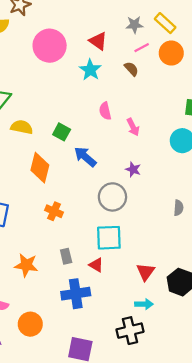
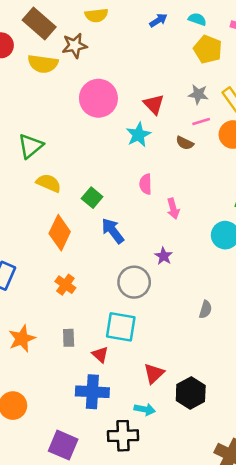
brown semicircle: (131, 69) -> (185, 143), turned 147
orange star: (26, 265) -> (22, 339), turned 30
blue cross: (76, 294) -> (92, 392), moved

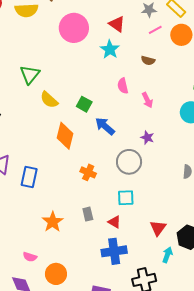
brown semicircle: (185, 143) -> (148, 60), moved
yellow semicircle: (49, 183) -> (49, 100), turned -150
orange cross: (65, 285) -> (88, 172), moved
cyan square: (121, 327) -> (126, 198), size x0.7
cyan arrow: (145, 409) -> (167, 255), moved, turned -70

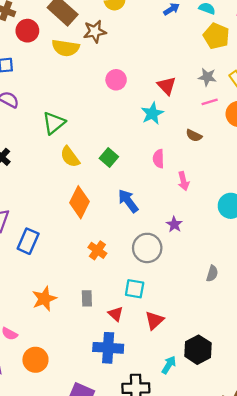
pink circle: (74, 28) -> (116, 80), size x0.6
green square: (84, 104) -> (109, 157), moved
red triangle: (158, 228) -> (154, 320), moved

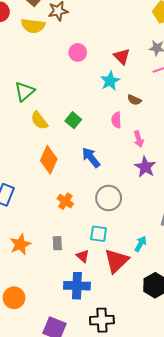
brown semicircle: (194, 135) -> (134, 100), moved
purple star: (174, 224) -> (145, 167), moved, size x1.5
red triangle: (154, 320) -> (117, 261), size x1.5
cyan arrow: (169, 365) -> (141, 244), moved

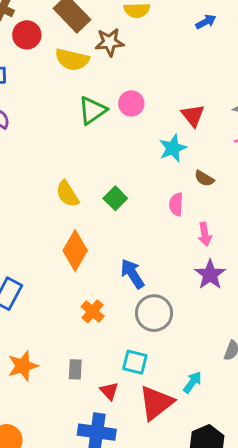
green triangle: (25, 91) -> (92, 110), moved
blue arrow: (91, 158) -> (132, 274), moved

